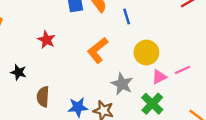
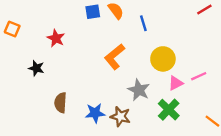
red star: (46, 40) -> (56, 38), moved
black star: (19, 72) -> (36, 68), moved

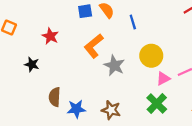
orange L-shape: (115, 57) -> (94, 46), moved
gray star: (139, 90) -> (114, 65), moved
blue star: (95, 113) -> (76, 109), moved

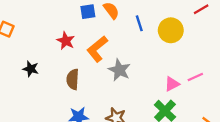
red star: (50, 36) -> (66, 41), moved
yellow circle: (151, 56) -> (171, 30), moved
brown semicircle: (55, 97) -> (73, 79), moved

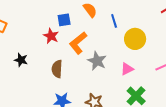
blue square: (88, 12) -> (64, 20), moved
yellow circle: (171, 30) -> (135, 39), moved
pink triangle: (172, 84) -> (127, 69), moved

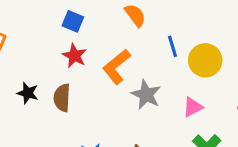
blue square: (64, 20) -> (73, 21), moved, turned 32
blue line: (114, 21) -> (173, 46), moved
brown semicircle: (57, 69) -> (62, 98), moved

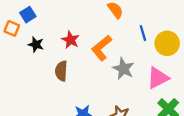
blue square: (73, 21) -> (28, 15), moved, turned 35
black star: (28, 93) -> (36, 44), moved
pink triangle: (193, 107) -> (158, 78), size x1.5

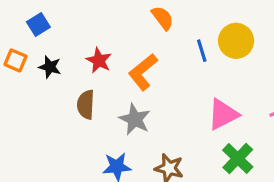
orange square: (12, 28) -> (16, 60), moved
yellow circle: (167, 43) -> (236, 41), moved
gray star: (123, 69) -> (135, 119), moved

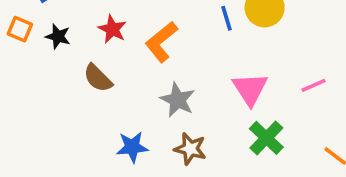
brown semicircle: (86, 105) -> (98, 78), turned -48
pink triangle: (223, 114) -> (250, 89), turned -36
gray star: (135, 119) -> (178, 100), moved

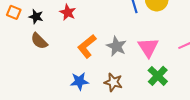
orange L-shape: (161, 42) -> (87, 46), moved
brown semicircle: (98, 78) -> (39, 41), moved
gray star: (178, 100) -> (116, 46), moved

